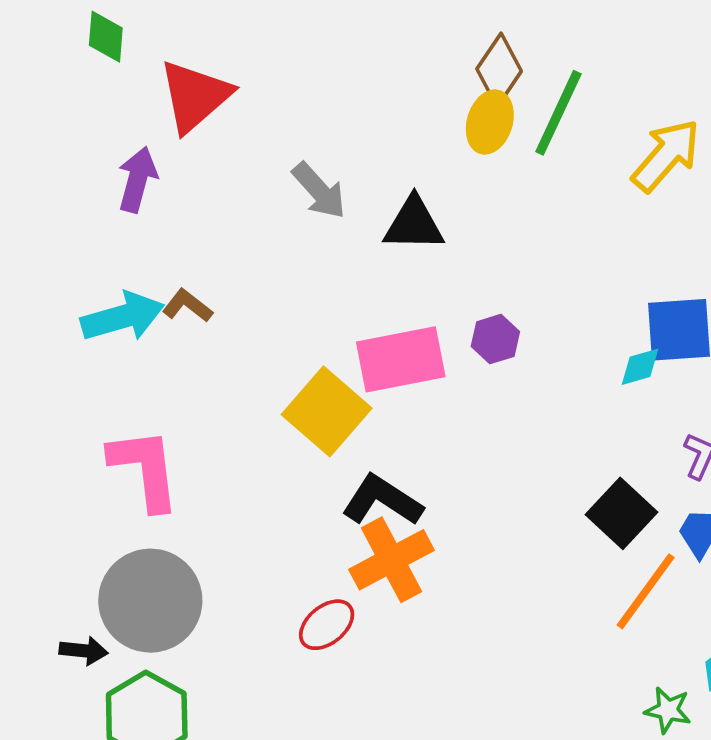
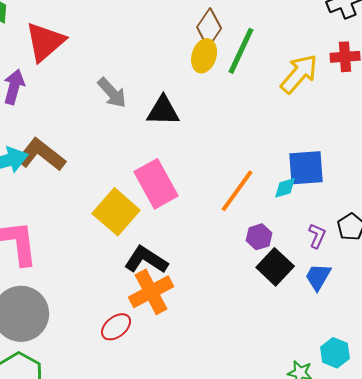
brown L-shape: (187, 306) -> (41, 155), size x1.8
purple hexagon: (495, 339) -> (259, 237), moved
pink rectangle: (401, 359) -> (156, 184), turned 72
orange line: (646, 591) -> (237, 191), moved

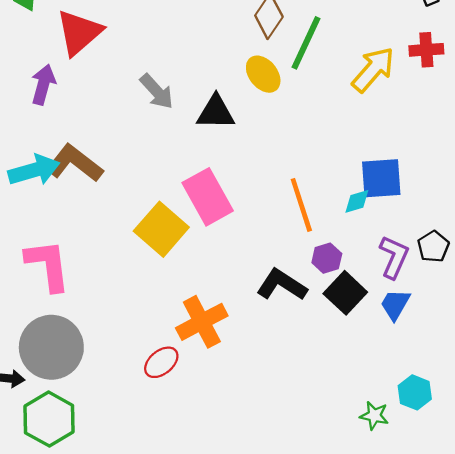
yellow ellipse: (204, 56) -> (263, 74), moved, turned -56
orange line: (237, 191) -> (301, 205), turned -54
purple L-shape: (317, 236) -> (394, 257), size x1.5
black L-shape: (146, 260) -> (282, 285), moved

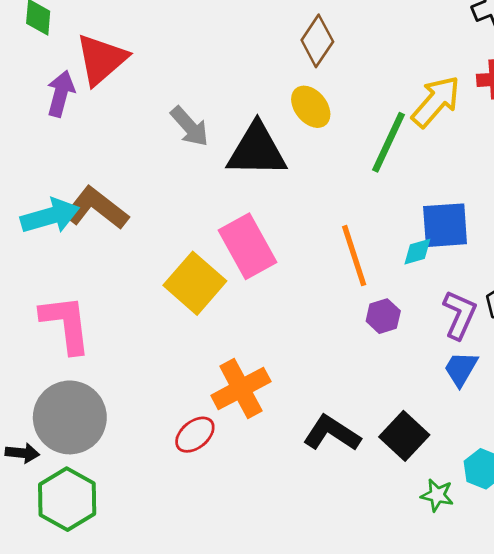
green line: (306, 43) -> (388, 142), moved
purple arrow: (43, 85) -> (61, 94), moved
black triangle: (216, 112) -> (257, 150), size x1.4
black L-shape: (282, 285) -> (332, 433), moved
black square: (345, 293) -> (404, 436), moved

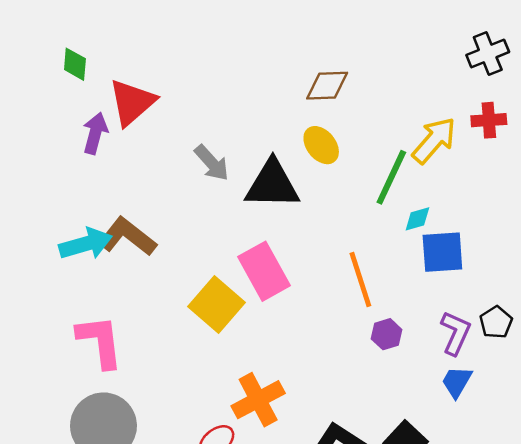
brown diamond: (317, 41) -> (327, 86), turned 54
cyan diamond: (417, 252) -> (417, 219), moved

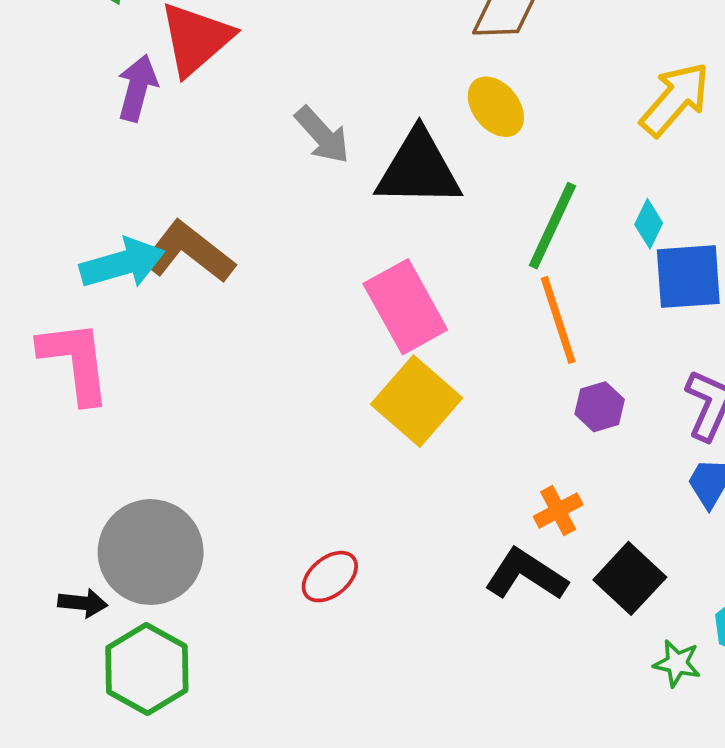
green line: (391, 177) -> (552, 226), moved
cyan diamond: (417, 219) -> (649, 224), turned -48
yellow square: (216, 304) -> (417, 401), moved
pink L-shape: (100, 341) -> (75, 361), moved
orange cross: (258, 400) -> (558, 511), moved, size x0.6

